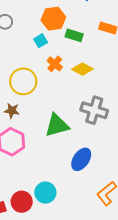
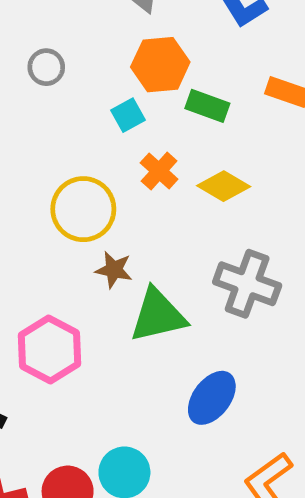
brown star: (12, 111) -> (114, 270), moved

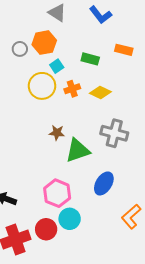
orange hexagon: (160, 65) -> (44, 43), moved
orange cross: (159, 171) -> (72, 89), turned 35
yellow circle: (83, 209) -> (42, 86), moved
pink hexagon: (49, 349) -> (57, 193), moved

